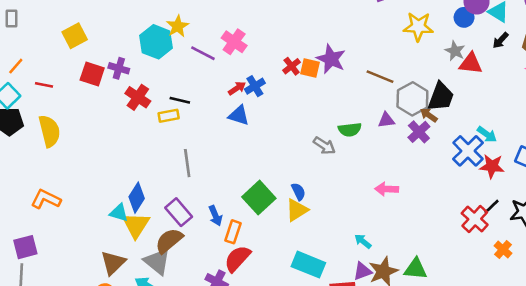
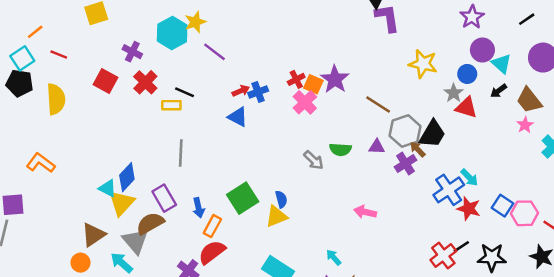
blue circle: (464, 17) -> (467, 74), moved
pink cross: (234, 42) -> (305, 102), moved
red square: (92, 74) -> (106, 81), moved

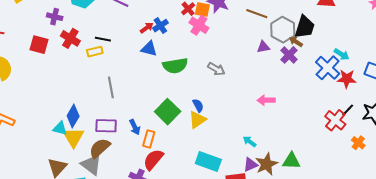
green semicircle: (340, 149) -> (175, 66), moved, size x1.4
purple rectangle: (164, 198) -> (106, 126), turned -45

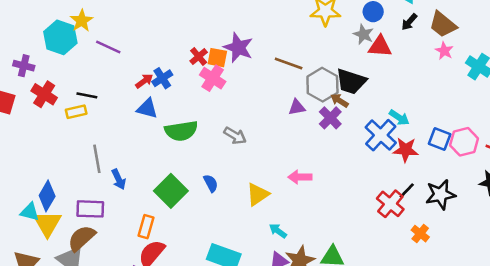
black trapezoid: (305, 27) -> (351, 81), turned 90
yellow triangle: (197, 120) -> (258, 194), moved
blue arrow: (135, 127) -> (119, 179), moved

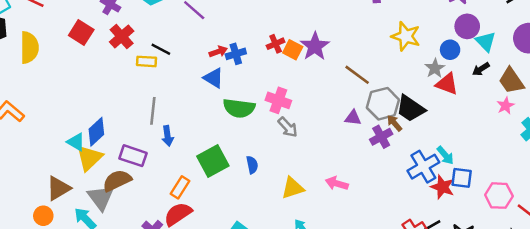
pink cross: (213, 78) -> (278, 100), moved, turned -30
blue square: (440, 139) -> (462, 178), moved, turned -30

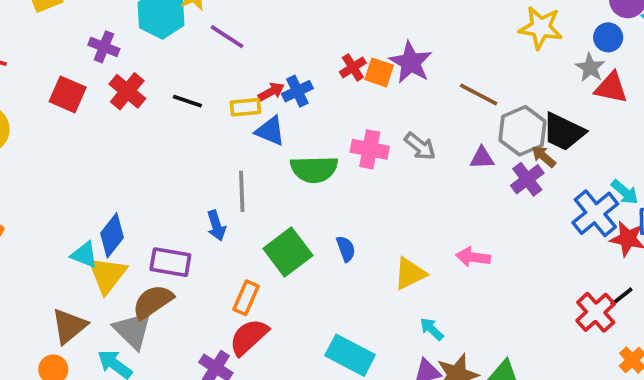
yellow rectangle: (147, 61) -> (245, 107), moved
gray line: (153, 111) -> (242, 191), moved
gray arrow: (288, 127) -> (420, 146), moved

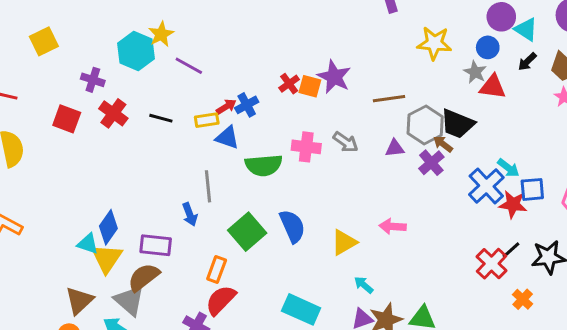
brown line: (479, 94) -> (389, 99), turned -32
blue semicircle: (346, 249) -> (292, 226), size x1.6

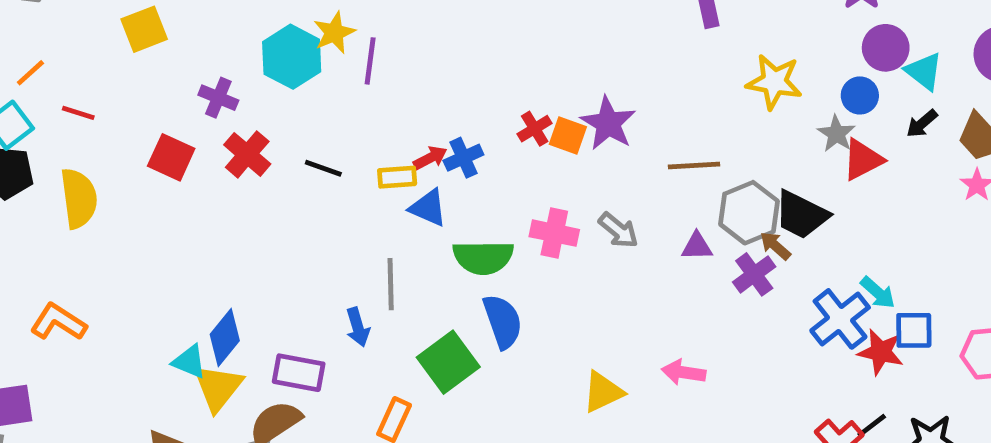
purple line: (189, 66) -> (370, 61), moved, turned 64
red triangle: (493, 87) -> (863, 160), turned -40
blue semicircle: (292, 226) -> (503, 321), moved

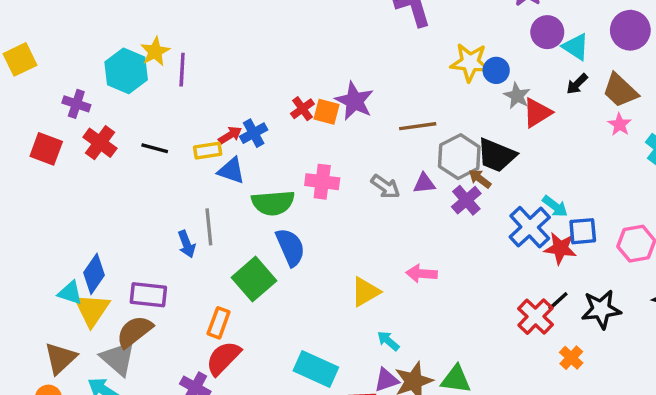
blue circle: (860, 95) -> (496, 70), moved
gray arrow: (618, 230) -> (385, 187), moved
blue arrow: (358, 327) -> (187, 244), moved

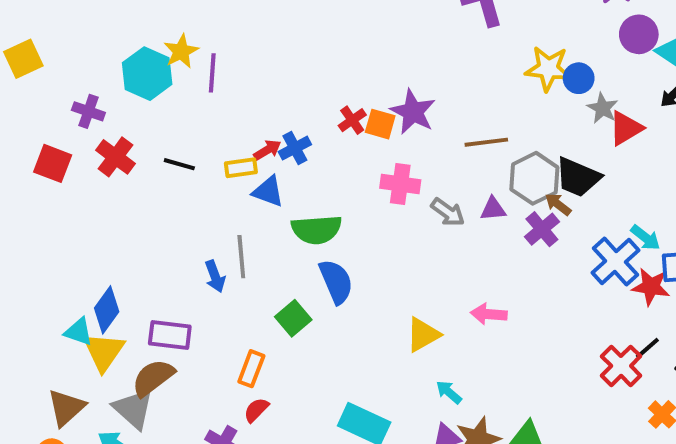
pink cross: (322, 182) -> (400, 184), moved
green square: (254, 279) -> (293, 318), size x0.7
red semicircle: (223, 358) -> (256, 410), size x0.6

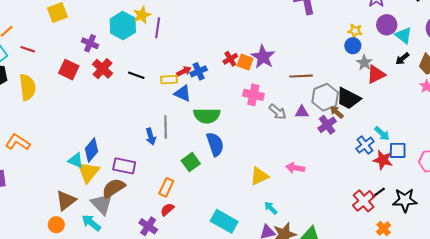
yellow star: (548, 69) -> (355, 31), moved, size x0.6
blue cross: (616, 262) -> (365, 145), size x0.7

